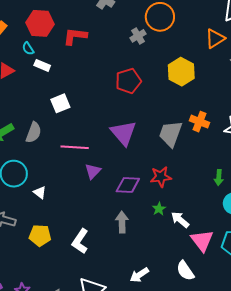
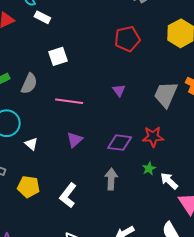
purple triangle: (124, 133) -> (119, 90), size x0.5
purple triangle: (93, 171) -> (75, 140), moved

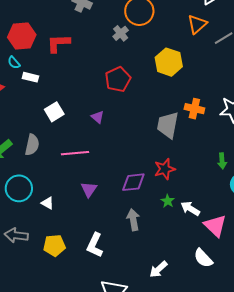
purple triangle: (119, 90) -> (98, 117), moved

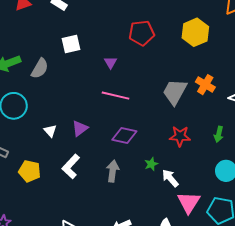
pink line: (75, 153) -> (115, 96), moved
green arrow: (222, 161) -> (219, 134), moved
red star: (165, 169) -> (180, 136), moved
white triangle: (48, 203) -> (50, 131), moved
white L-shape: (95, 245) -> (71, 166), moved

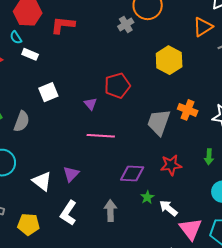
red pentagon: (142, 33) -> (117, 86), moved
white triangle: (50, 131) -> (42, 181), size x1.5
purple diamond: (124, 135) -> (132, 173), moved

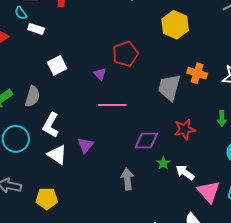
white L-shape: (68, 213) -> (51, 125), moved

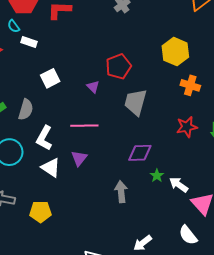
yellow hexagon: (175, 25) -> (175, 52), moved
gray trapezoid: (169, 87) -> (136, 102), moved
pink line: (112, 105) -> (84, 126), moved
red star: (185, 129) -> (187, 127), moved

